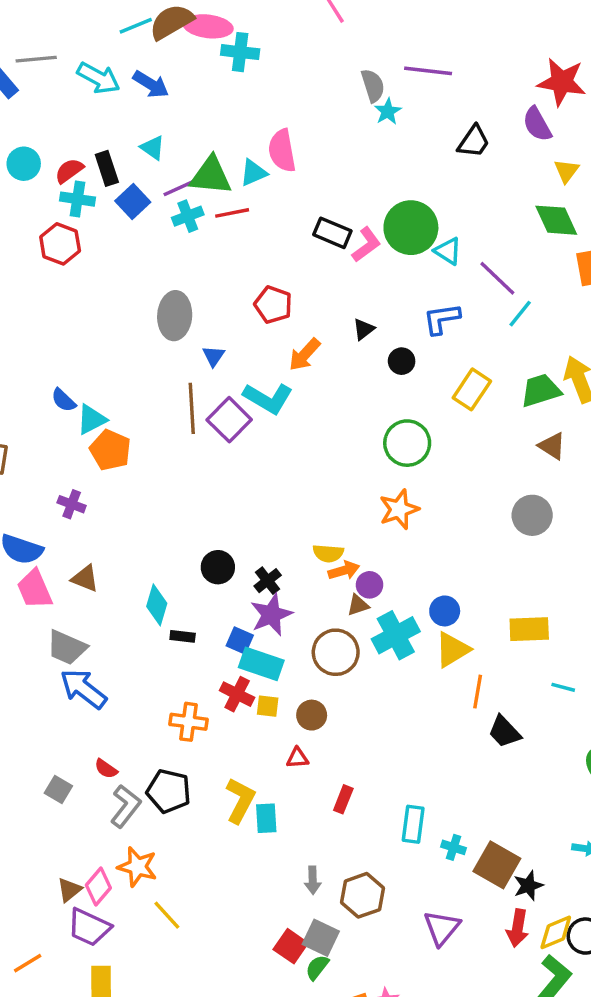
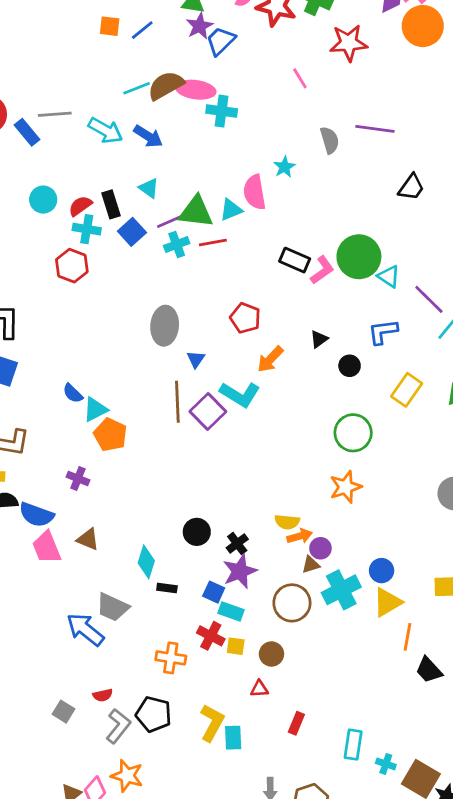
cyan star: (388, 111) -> (284, 167), moved
gray trapezoid: (67, 648) -> (113, 607), moved
cyan rectangle: (261, 664) -> (231, 611), size x0.7
red semicircle: (106, 769) -> (103, 695), turned -48

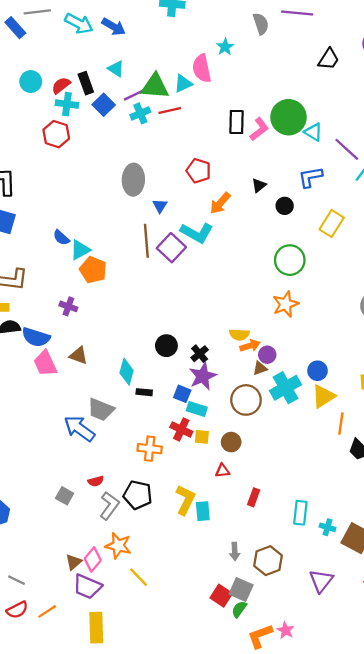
black rectangle: (295, 260) -> (237, 122), turned 70

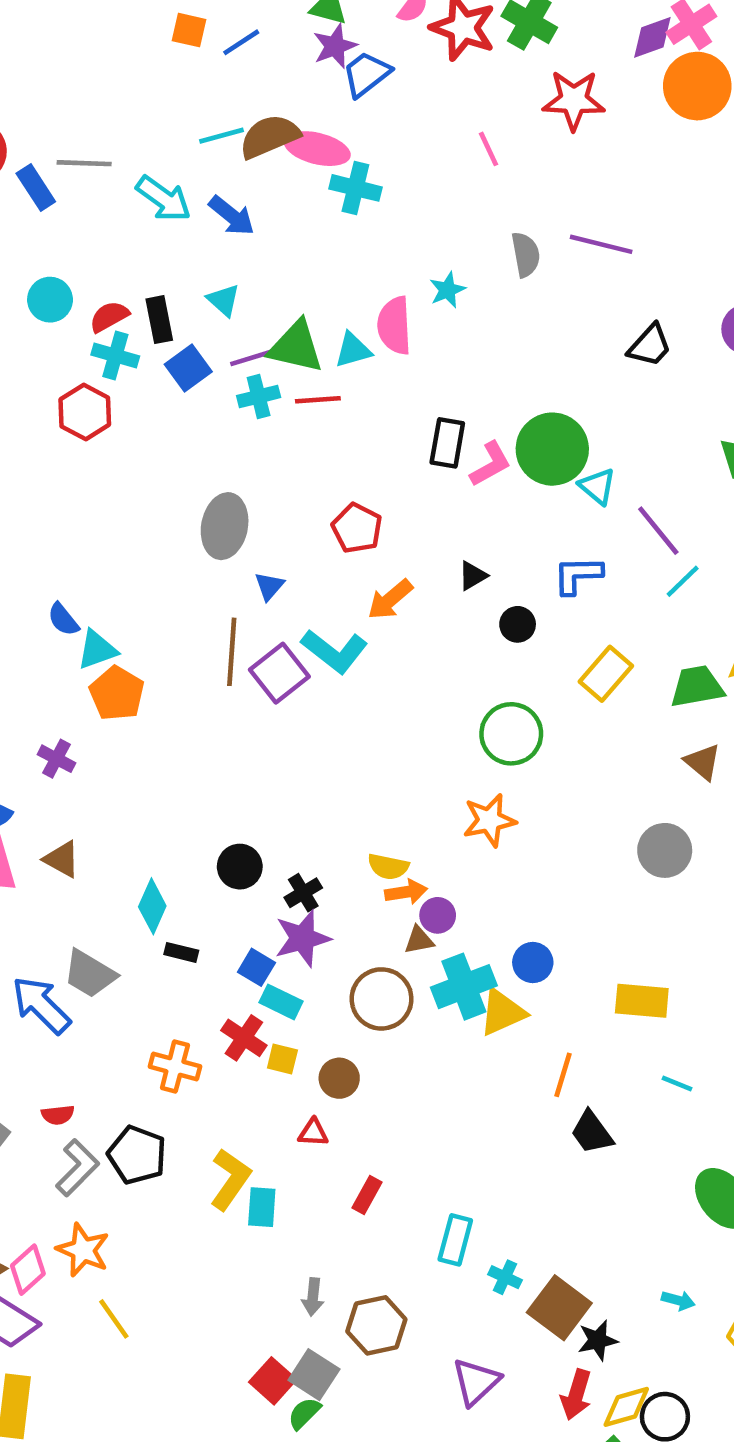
yellow triangle: (323, 396) -> (502, 1012), moved

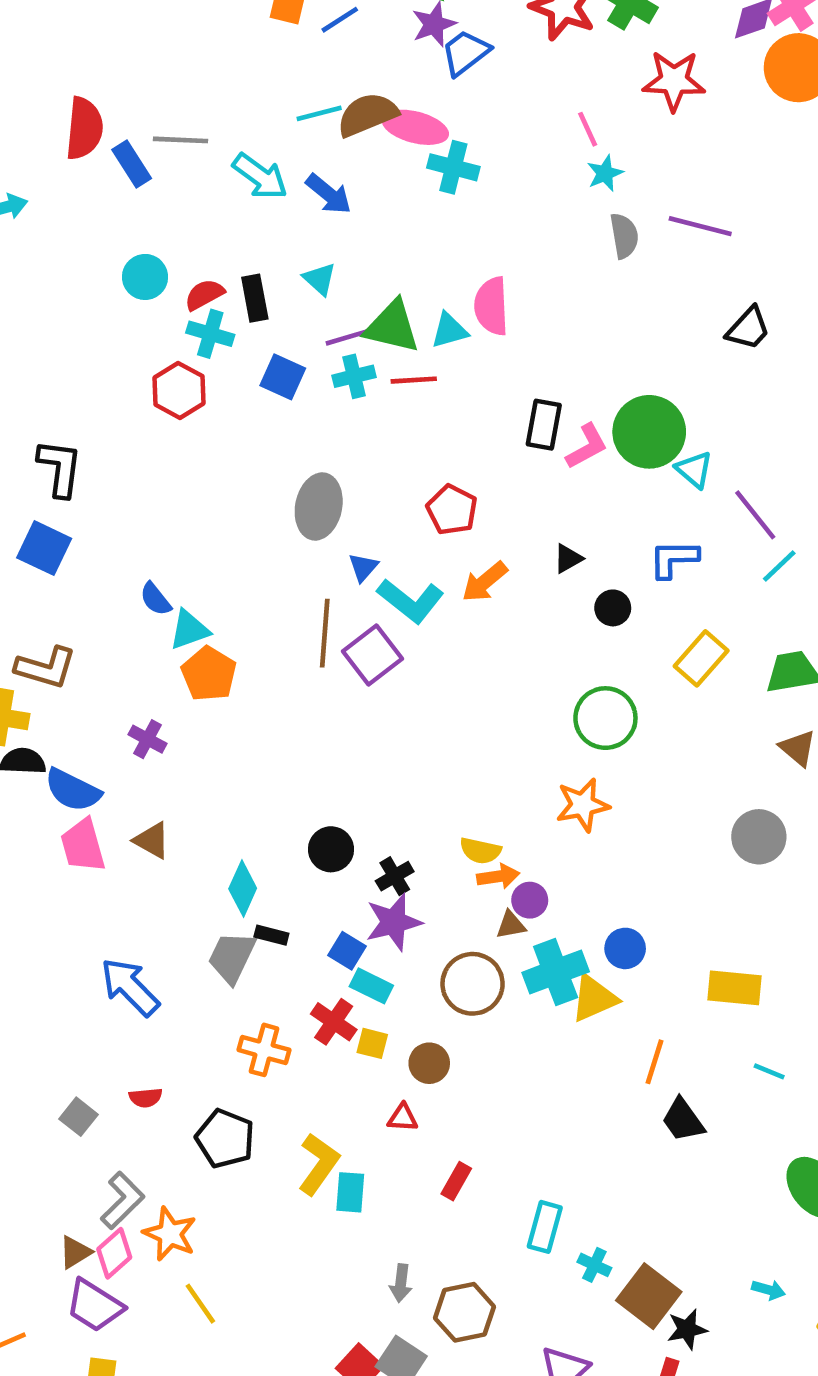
cyan star: (447, 290) -> (605, 173), moved
blue square: (188, 368) -> (283, 377), moved, turned -30
cyan L-shape: (334, 651) -> (411, 601), moved
gray trapezoid: (90, 974) -> (232, 957), moved, turned 84
gray L-shape: (77, 1168) -> (122, 1200), moved

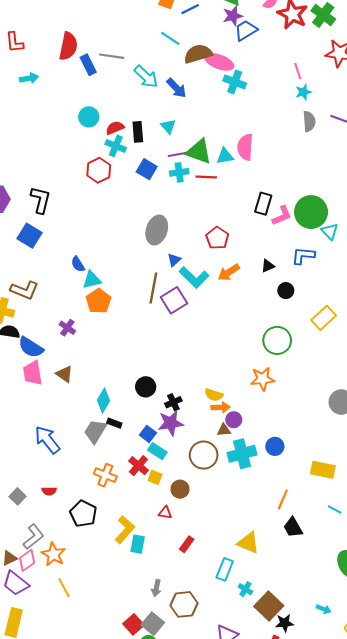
cyan line: (319, 113) -> (170, 38), moved, turned 42
blue L-shape: (674, 559) -> (303, 256), moved
yellow triangle: (594, 998) -> (248, 543), moved, turned 40

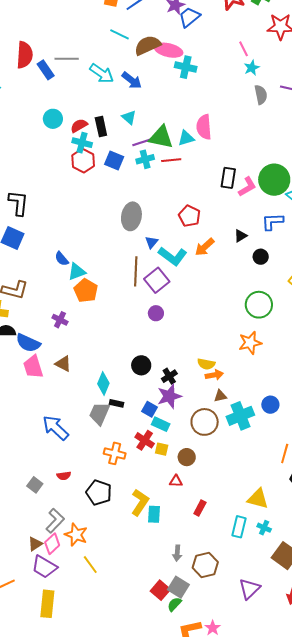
red hexagon: (99, 170) -> (83, 161), moved
purple circle: (234, 420) -> (156, 313), moved
cyan cross: (245, 589) -> (264, 528), moved

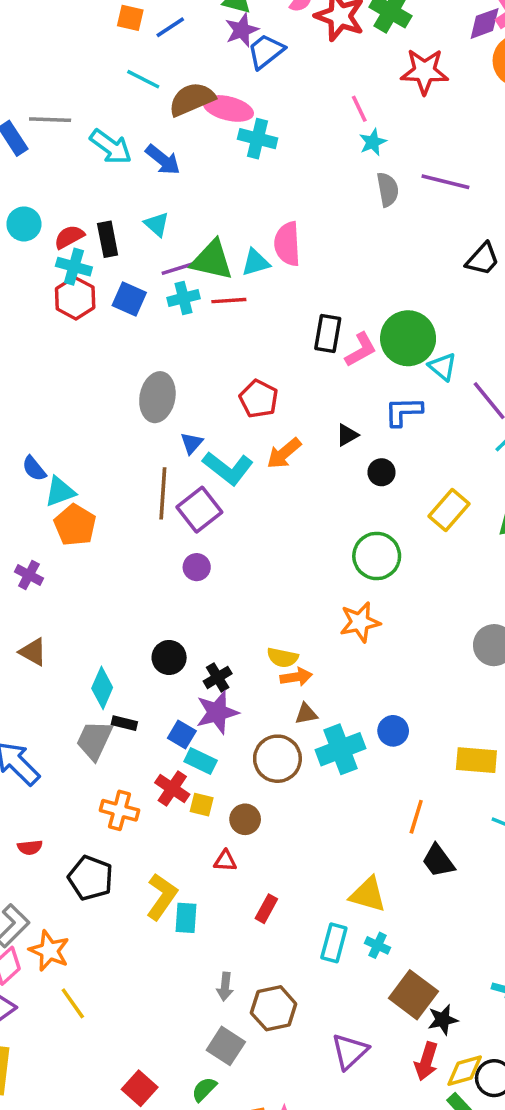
red square: (160, 590) -> (140, 1088), moved
green semicircle: (174, 604) -> (204, 1089), moved

